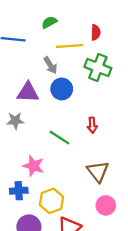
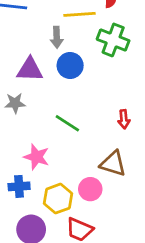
gray arrow: (50, 65) -> (57, 37), turned 30
red arrow: (92, 125) -> (124, 119), moved
brown triangle: (98, 172) -> (113, 164), turned -35
pink circle: (106, 205) -> (90, 189), moved

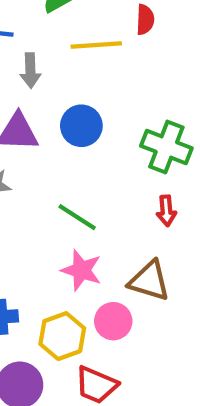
gray arrow: (57, 37) -> (30, 71), moved
green cross: (113, 40) -> (166, 147), moved
pink star: (37, 157) -> (81, 270), moved

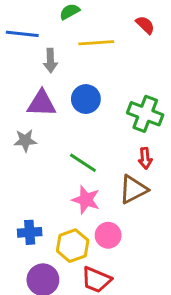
red semicircle: (145, 20) -> (145, 25), moved, turned -48
brown triangle: (149, 281) -> (133, 189), moved, turned -44

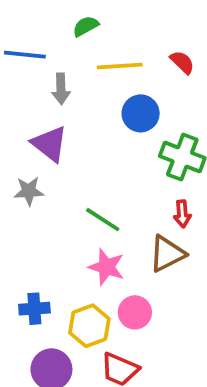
red semicircle: (145, 25) -> (182, 62), moved
blue circle: (86, 99) -> (141, 113), moved
purple triangle: (41, 103) -> (50, 144), turned 36

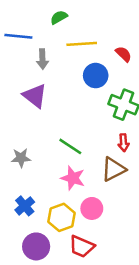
red semicircle: (182, 62) -> (123, 54), moved
gray star: (29, 191) -> (21, 158), moved
blue cross: (34, 309) -> (25, 206), turned -36

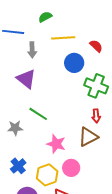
green line: (70, 146) -> (38, 114), moved

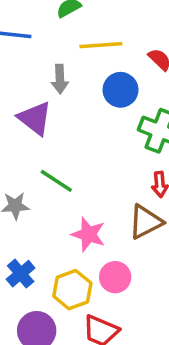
gray arrow: (32, 50) -> (60, 79), moved

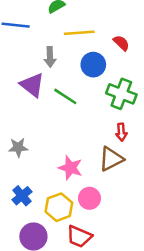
green line: (56, 181) -> (65, 96), moved

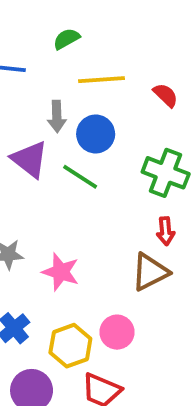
blue circle: (93, 65) -> (96, 134), moved
pink star: (70, 168) -> (61, 272), moved

